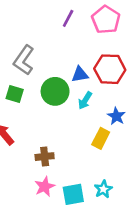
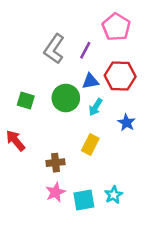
purple line: (68, 18) -> (85, 50), moved
gray L-shape: (24, 60) -> (54, 49), moved
yellow rectangle: (101, 138) -> (90, 144), moved

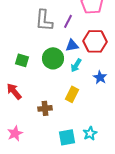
gray L-shape: (54, 49) -> (44, 20), turned -30
pink star: (55, 192) -> (15, 133), moved

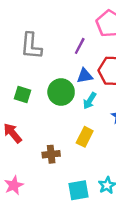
gray L-shape: (44, 20) -> (31, 46), moved

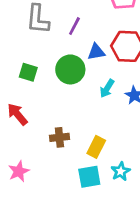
purple line: (80, 46) -> (74, 26), moved
cyan arrow: (90, 101) -> (107, 88), moved
yellow rectangle: (85, 137) -> (96, 147), moved

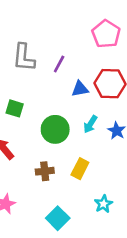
green circle: (70, 69) -> (55, 129), moved
yellow rectangle: (96, 147) -> (80, 169), moved
cyan square: (89, 177) -> (58, 218), moved, turned -35

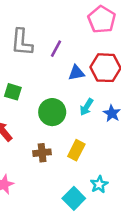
cyan square: (58, 218) -> (74, 198), moved

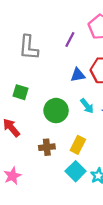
purple line: (56, 49) -> (70, 39), moved
cyan arrow: (86, 107) -> (87, 106), turned -70
cyan square: (74, 198) -> (76, 171), moved

